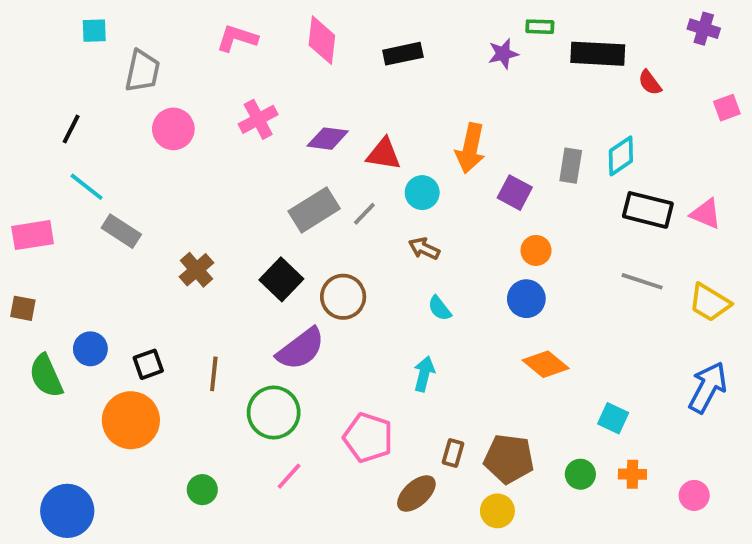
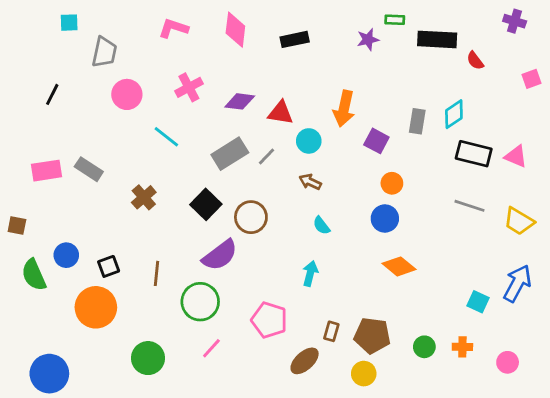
cyan line: (87, 187) -> (166, 137), moved
pink rectangle: (33, 235) -> (47, 171), moved
cyan square: (613, 418) -> (478, 302), moved
green circle: (202, 490) -> (148, 358), size x1.5

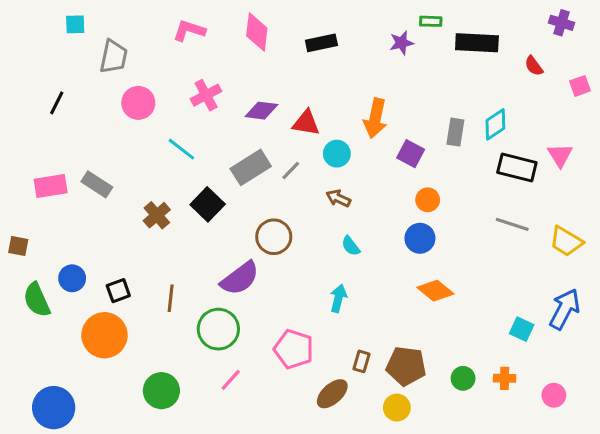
red semicircle: (475, 61) -> (534, 66), moved
pink triangle: (516, 156) -> (560, 155), moved, turned 35
black square: (206, 204) -> (208, 204), moved

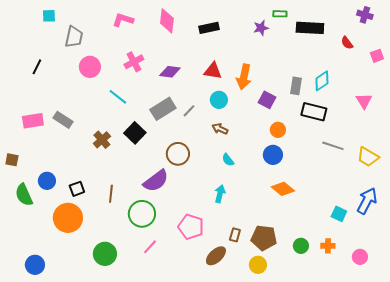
red triangle: (306, 123) -> (213, 71), moved
black rectangle: (517, 167) -> (314, 112), moved
blue circle: (54, 408) -> (35, 265), size x0.7

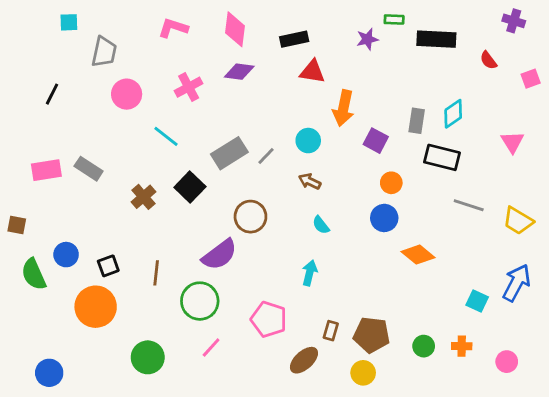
red triangle: (213, 71) -> (312, 72), moved
purple diamond: (170, 72) -> (239, 72), moved
orange diamond: (283, 189) -> (418, 255), moved

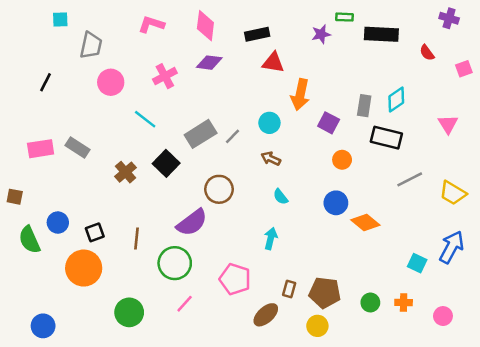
gray line: (469, 205) -> (410, 179), turned -45
blue circle: (384, 218) -> (336, 203), moved

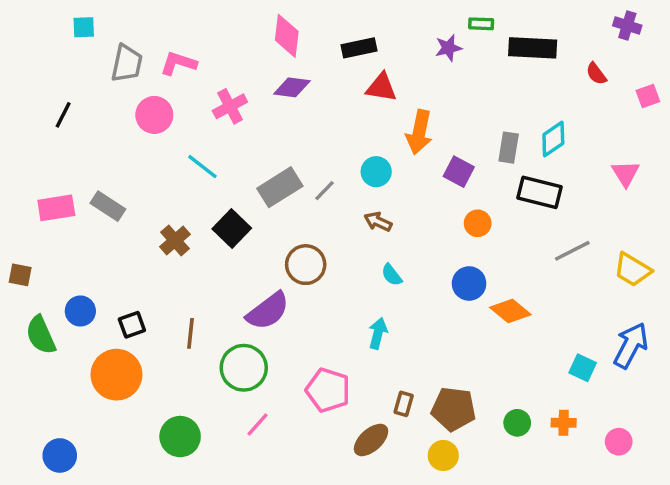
pink L-shape: (151, 24) -> (178, 63), moved

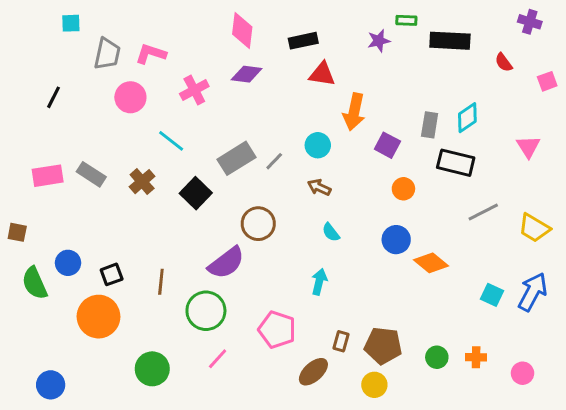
brown cross: (175, 240) -> (142, 182), moved
cyan square: (583, 368) -> (492, 295), moved

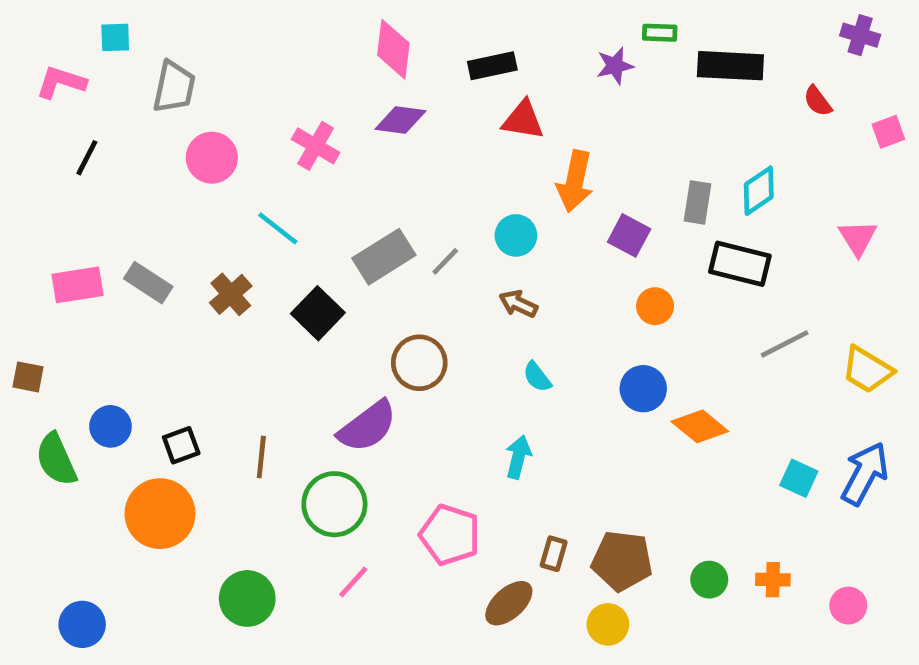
pink L-shape: (151, 54) -> (61, 82), moved
pink cross: (194, 90) -> (316, 146), turned -32

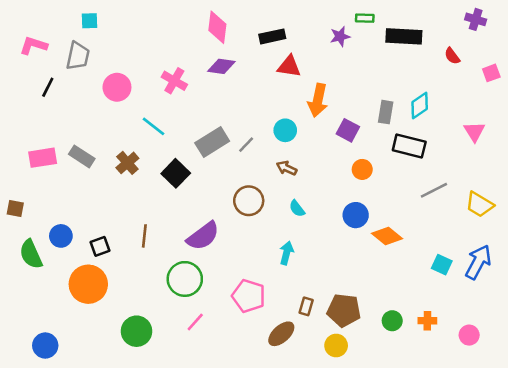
cyan square: (115, 37) -> (90, 21), moved
gray trapezoid: (174, 87) -> (78, 56), moved
brown circle: (419, 363) -> (249, 201), moved
brown line: (261, 457) -> (144, 236), moved

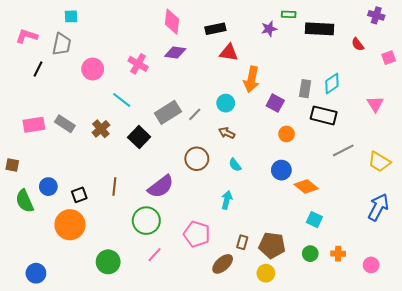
cyan square: (442, 265) -> (314, 220), moved

